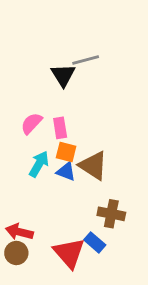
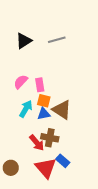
black triangle: (63, 75) -> (24, 41), moved, turned 30
blue triangle: (66, 172) -> (44, 114), turned -32
brown cross: (111, 214) -> (50, 138), moved
red arrow: (19, 232) -> (37, 143), moved, turned -144

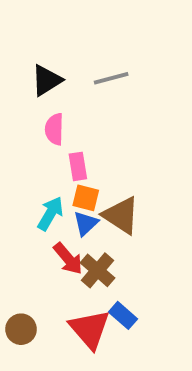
pink semicircle: (21, 82) -> (54, 129), moved, turned -42
blue triangle: (44, 114) -> (86, 223), turned -32
brown cross: (50, 138) -> (97, 270), turned 30
red arrow: (37, 143) -> (68, 259), moved

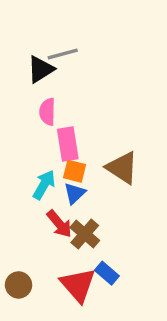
gray line: (111, 78) -> (63, 54), moved
pink rectangle: (78, 166) -> (68, 144), size x1.4
brown triangle: (121, 215) -> (122, 168), moved

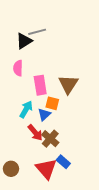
pink semicircle: (47, 112) -> (18, 68), moved
brown triangle: (122, 168) -> (68, 84), moved, turned 30
orange square: (75, 171) -> (52, 103), moved

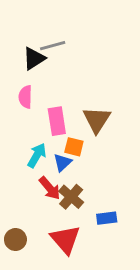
blue rectangle: (63, 162) -> (107, 218), moved, turned -48

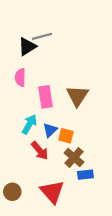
orange square: (74, 147) -> (66, 136), moved
brown cross: (71, 197) -> (74, 157), moved

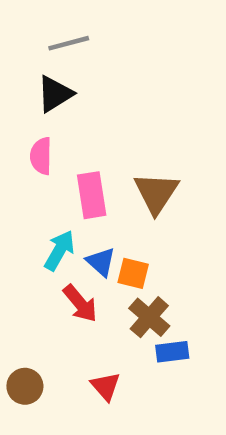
gray line: (42, 36) -> (69, 43), moved
blue triangle: (50, 130) -> (101, 262), turned -35
red triangle: (52, 192) -> (106, 386), size x0.6

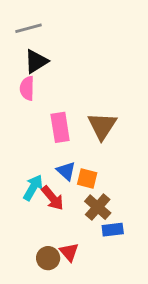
gray line: (69, 43) -> (29, 28), moved
pink semicircle: (41, 156) -> (27, 88), moved
cyan arrow: (59, 250) -> (33, 188), moved
brown circle: (25, 386) -> (48, 258), moved

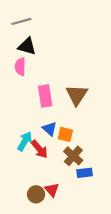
black triangle: (36, 61) -> (27, 46), turned 48

